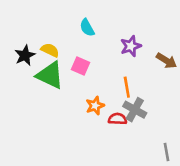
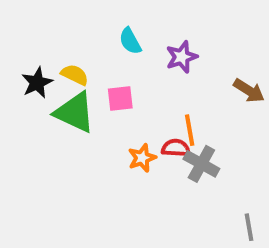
purple star: (131, 46) -> (182, 57), moved
pink square: (80, 66) -> (120, 98), turned -30
red semicircle: (118, 119) -> (176, 148), moved

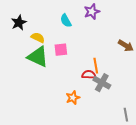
purple star: (182, 57) -> (92, 12), moved
black star: (37, 83) -> (19, 23), moved
orange star: (142, 158) -> (73, 98), moved

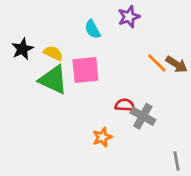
black star: (19, 23) -> (22, 49), moved
pink square: (61, 50) -> (85, 70), size x1.5
orange line: (96, 66) -> (157, 63), moved, turned -35

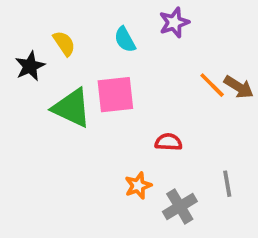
yellow semicircle: (53, 53) -> (64, 43), moved, turned 30
gray cross: (143, 116) -> (180, 206), moved, turned 30
gray line: (177, 161) -> (227, 184), moved

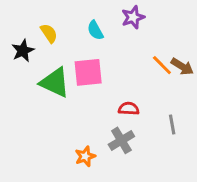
gray line: (227, 184) -> (172, 124), moved
orange star: (138, 186) -> (85, 156), moved
gray cross: (180, 206) -> (121, 140), moved

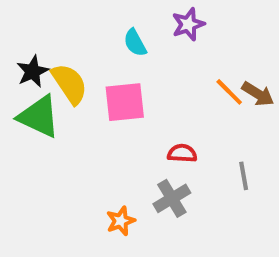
yellow semicircle: (49, 33) -> (69, 84), moved, size x1.5
green triangle: (55, 82) -> (39, 116), moved

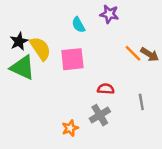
purple star: (188, 24) -> (109, 14), turned 30

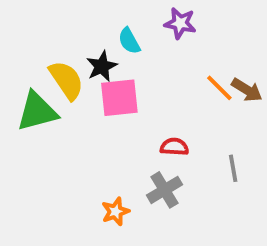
black star: (19, 41) -> (102, 66), moved
green triangle: (23, 68) -> (37, 111), turned -40

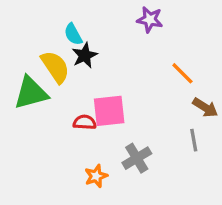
cyan semicircle: (129, 41) -> (73, 34), moved
brown arrow: (247, 90) -> (205, 108), moved
pink square: (119, 98) -> (109, 111), moved
red semicircle: (174, 147) -> (85, 122), moved

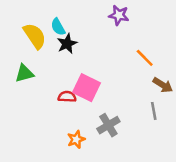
yellow semicircle: (55, 67) -> (35, 36), moved
green triangle: (31, 93) -> (24, 73), size x0.7
pink square: (109, 111) -> (86, 88), turned 32

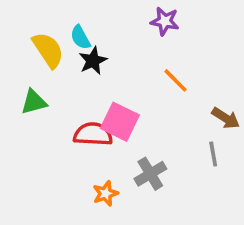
orange line: (145, 58) -> (175, 80), moved
red semicircle: (67, 97) -> (93, 134), size x1.5

